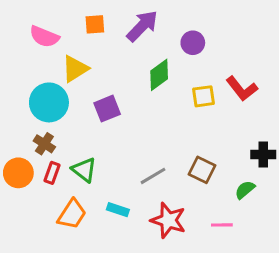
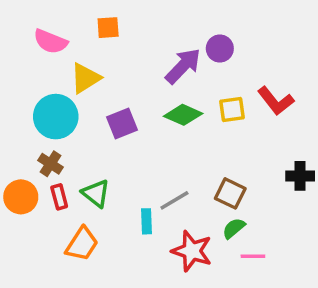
purple arrow: (142, 26) -> (183, 66), moved
green diamond: (159, 75) -> (183, 115), moved, turned 60
red rectangle: (52, 173) -> (59, 197), turned -35
green semicircle: (245, 190) -> (234, 228), moved
cyan rectangle: (118, 210) -> (146, 221), moved, turned 70

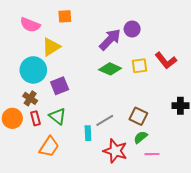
purple square: (122, 124) -> (60, 86), moved

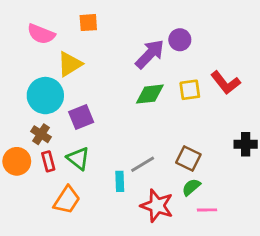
green diamond: (110, 69) -> (150, 94), turned -30

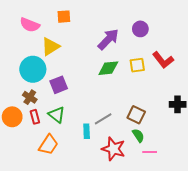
purple circle: (180, 40) -> (140, 29), moved
green semicircle: (191, 187) -> (138, 135), turned 96

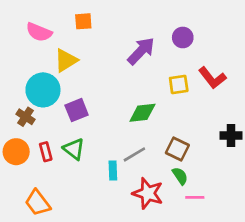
green diamond: (108, 68) -> (142, 113), moved
brown cross: (30, 97) -> (26, 117), moved
orange trapezoid: (48, 145) -> (38, 203), moved, turned 110

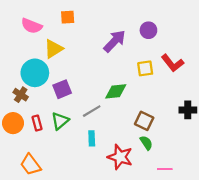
green triangle: (74, 149) -> (60, 121), turned 42
gray line: (134, 154) -> (92, 111), moved
pink line: (195, 197) -> (165, 169), moved

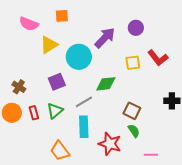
cyan circle: (35, 73) -> (79, 57), moved
cyan rectangle: (92, 138) -> (84, 127), size x1.5
orange trapezoid: (30, 165) -> (60, 151), moved

